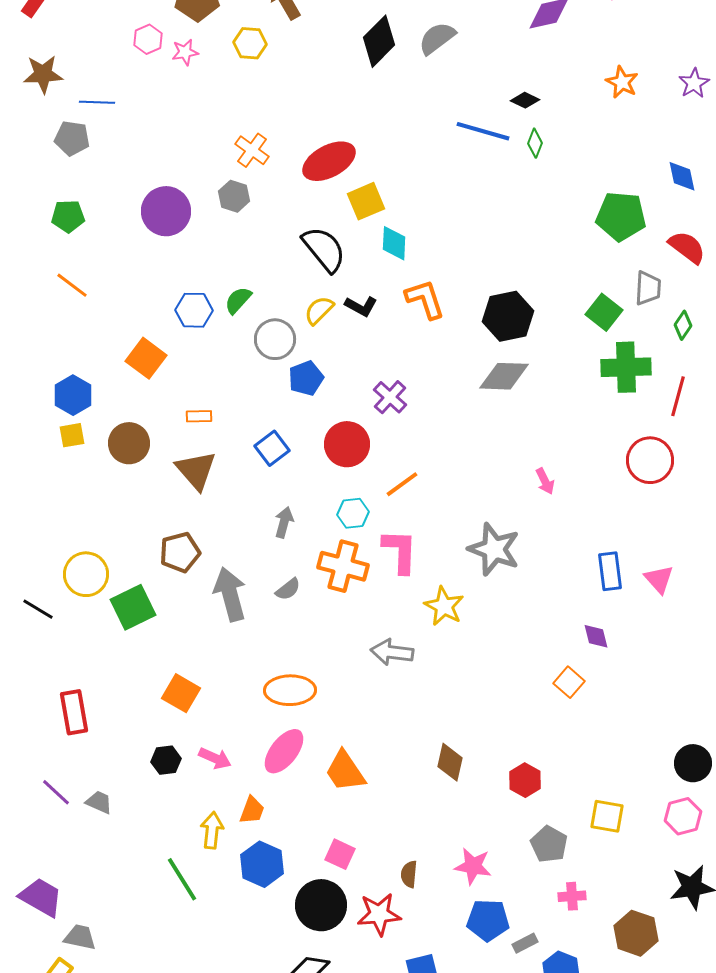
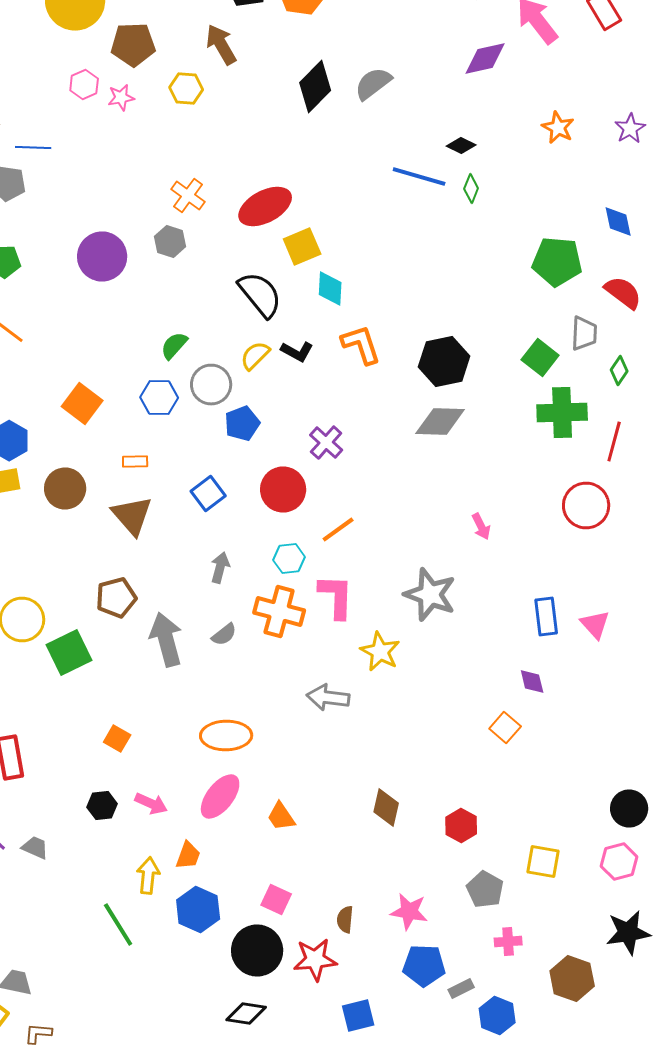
blue hexagon: (194, 310) -> (159, 398), moved
orange square: (181, 693) -> (117, 738), size x0.7
orange trapezoid: (345, 771) -> (281, 816), size x0.7

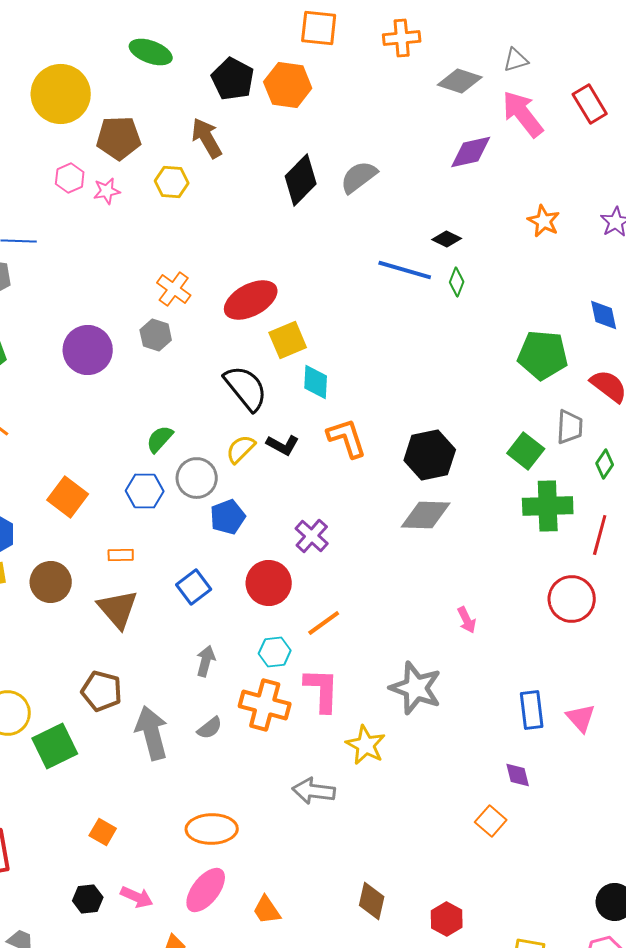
brown pentagon: (116, 598) -> (102, 691), turned 30

